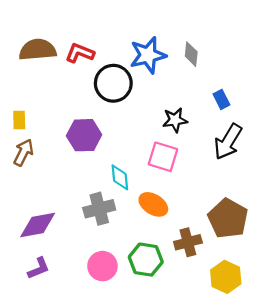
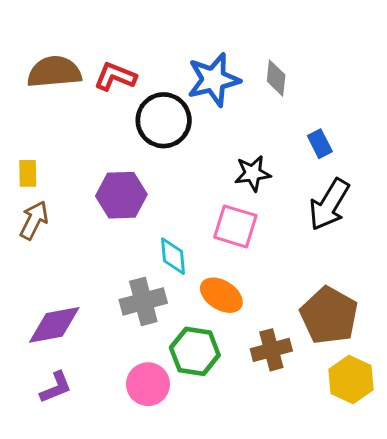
green hexagon: (146, 260) -> (195, 351), moved
yellow hexagon: (226, 277) -> (351, 379), moved

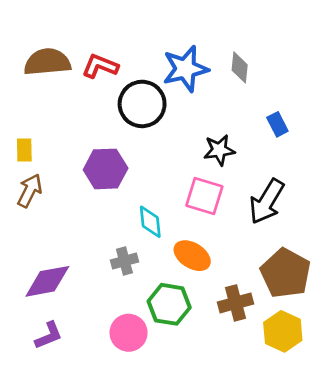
black arrow: (329, 205) -> (267, 201), moved
gray cross: (143, 301) -> (124, 261), size x0.7
yellow hexagon: (351, 379) -> (283, 331), moved

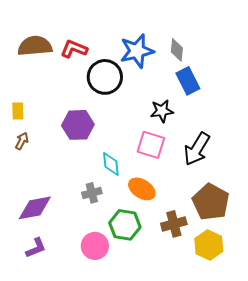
blue rectangle: (277, 124) -> (188, 81), moved, size x1.5
brown arrow: (30, 191) -> (22, 141), size x0.7

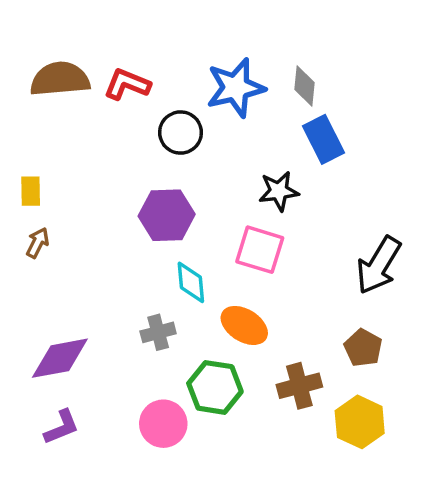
black circle: (105, 77) -> (181, 133), size x0.7
purple hexagon: (78, 125) -> (167, 215), moved
black arrow: (197, 149) -> (379, 265), moved
brown pentagon: (211, 202) -> (363, 348), size x0.6

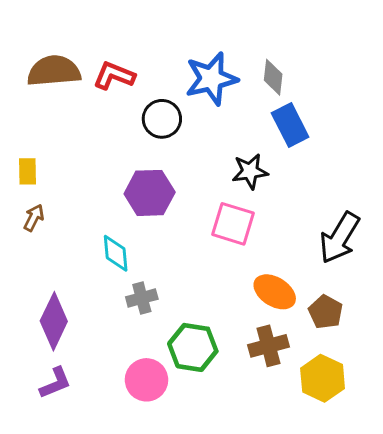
cyan diamond: (191, 282) -> (116, 253), moved
orange ellipse: (244, 325) -> (275, 292), moved
purple diamond: (60, 358) -> (54, 321), turned -54

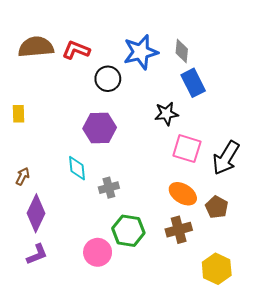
brown arrow: (34, 218) -> (23, 176), moved
pink square: (233, 224) -> (187, 149), moved
gray cross: (142, 298) -> (109, 188), moved
yellow hexagon: (323, 378) -> (217, 269), moved

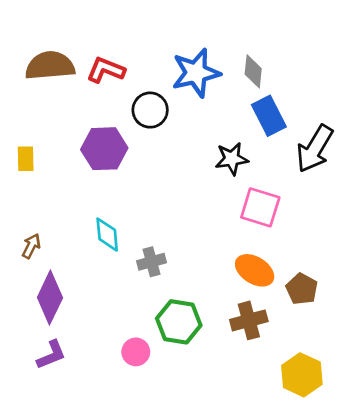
purple hexagon: (100, 128) -> (104, 149), moved
black arrow: (226, 158) -> (315, 149), moved
pink circle: (98, 252) -> (136, 352), size x0.7

